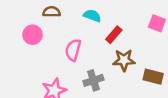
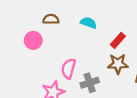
red rectangle: (114, 35) -> (118, 40), moved
pink semicircle: (73, 50) -> (69, 69), moved

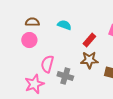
pink circle: (33, 40) -> (29, 40), moved
gray cross: (90, 83) -> (65, 76), turned 35

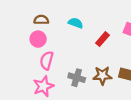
brown star: (89, 60) -> (102, 76), moved
pink semicircle: (47, 64) -> (47, 60), moved

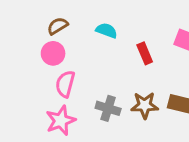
brown semicircle: (41, 20) -> (58, 26), turned -32
red rectangle: (102, 39) -> (145, 53), turned -64

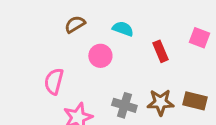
pink circle: (53, 53) -> (100, 56), moved
pink semicircle: (65, 84) -> (54, 81), moved

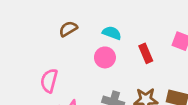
pink circle: (100, 56) -> (105, 57), moved

